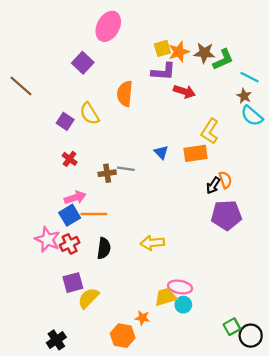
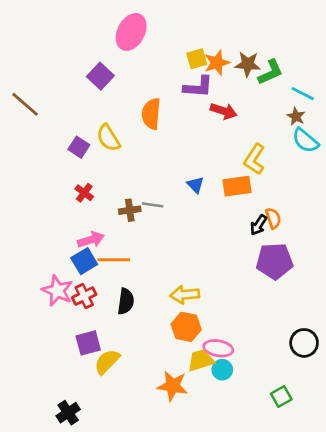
orange star: (142, 318) -> (173, 386), size x1.6
orange hexagon: (123, 336) -> (186, 327), moved
black circle: (251, 336) -> (304, 343), moved

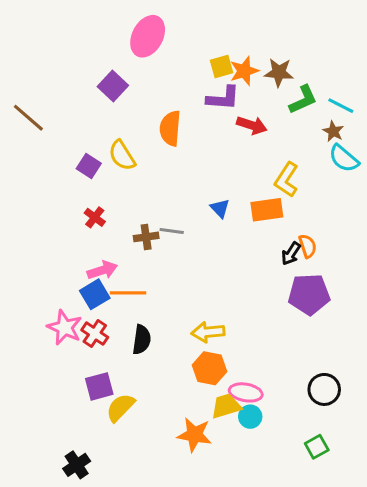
green L-shape: (271, 72) -> (303, 100), moved
red cross: (84, 296) -> (95, 334), turned -30
black circle: (304, 343) -> (324, 389), moved

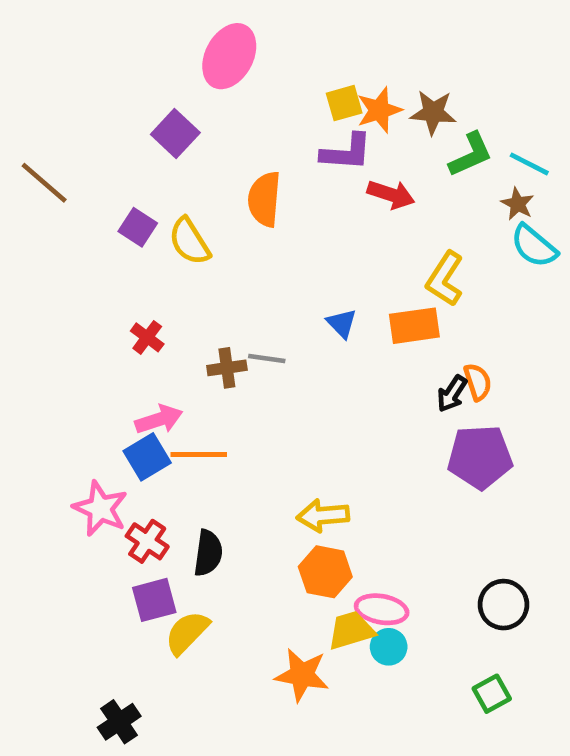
purple square: (89, 166) -> (138, 227), moved
red cross: (95, 334) -> (147, 541), moved
black semicircle: (142, 340) -> (208, 553), moved

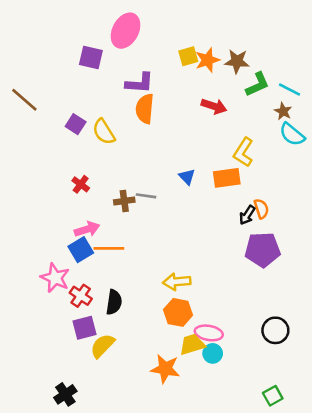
purple square: (175, 134) -> (91, 57), moved, turned -30
purple L-shape: (346, 152) -> (140, 83), moved
green square: (492, 694) -> (273, 396), moved

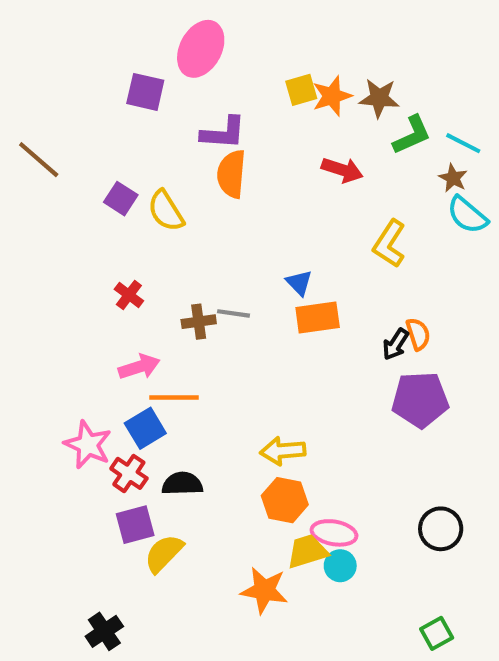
orange rectangle: (227, 178) -> (318, 318), moved
blue square: (81, 250) -> (145, 428), moved
black semicircle: (114, 302) -> (182, 484), turned -100

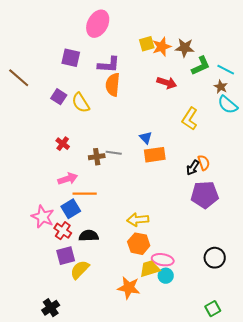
purple square: (145, 92) -> (71, 58), moved

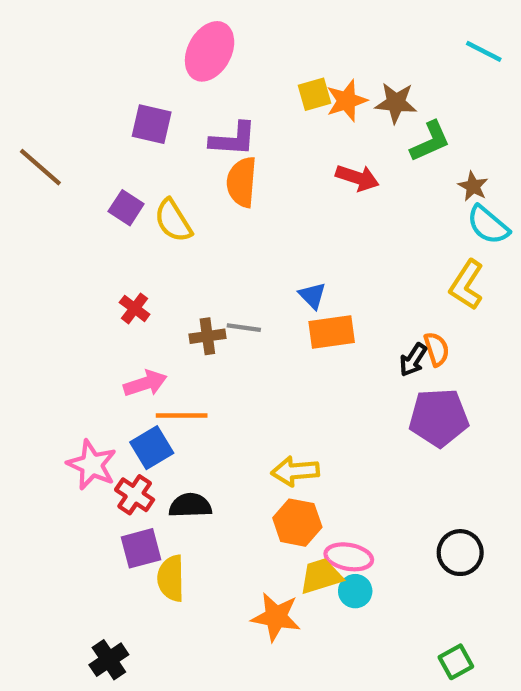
cyan line: (226, 70) -> (484, 51), moved
yellow L-shape: (190, 119) -> (467, 285), moved
yellow semicircle: (80, 270) -> (171, 578), turned -45

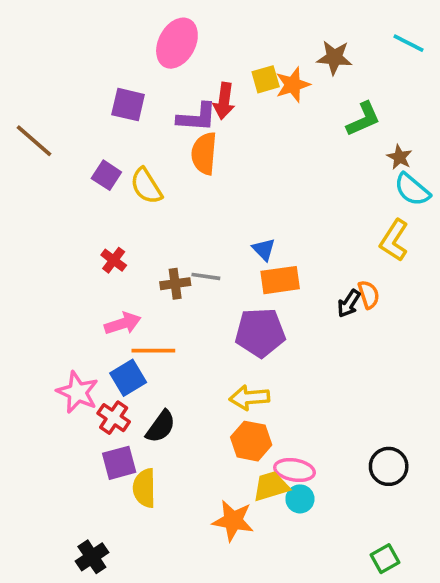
brown star: (396, 103) -> (334, 58), moved
red arrow: (357, 178) -> (224, 101), moved, turned 80
purple pentagon: (439, 418) -> (260, 333), moved
black semicircle: (190, 505) -> (161, 427), turned 128

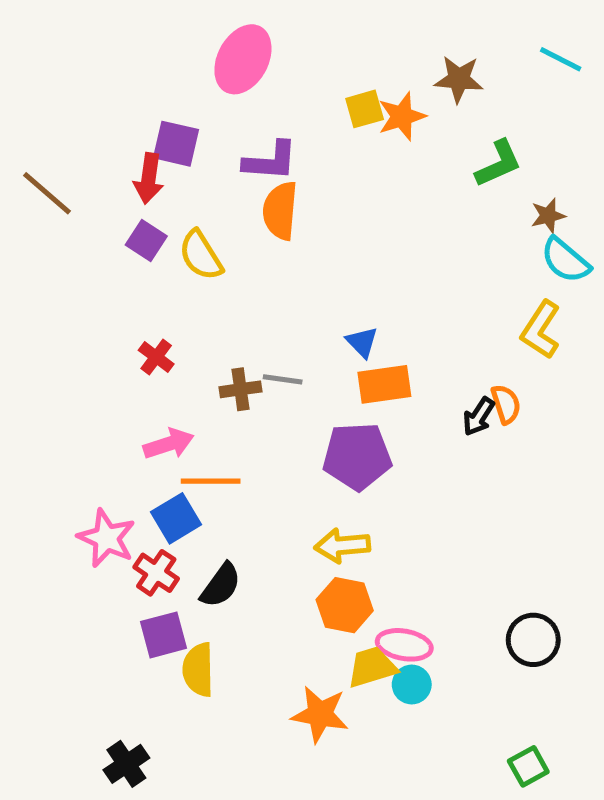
red arrow: (224, 101) -> (149, 178), moved
brown star: (399, 157) -> (548, 216), turned 30

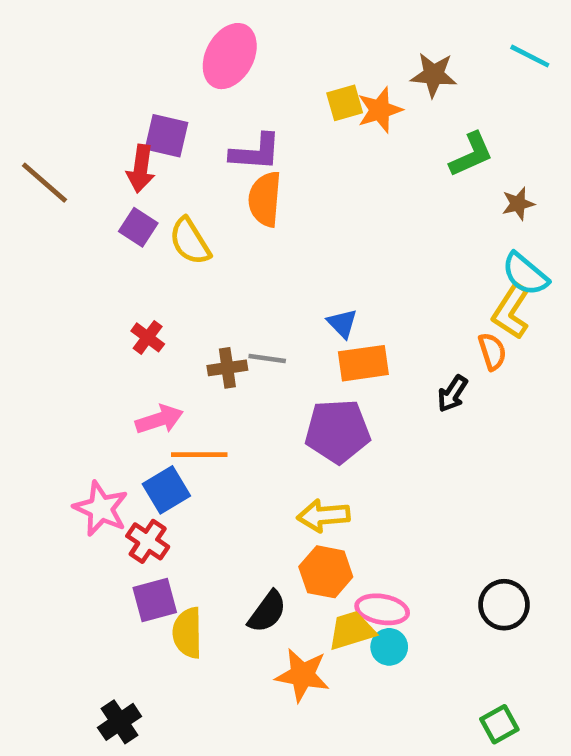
cyan semicircle: (565, 260) -> (525, 274), moved
orange semicircle: (506, 404) -> (492, 351), moved
black semicircle: (221, 585) -> (267, 612), moved

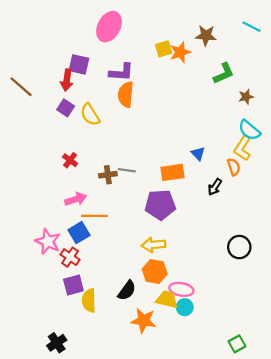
blue triangle: (342, 323) -> (198, 154), moved
black circle: (504, 605) -> (239, 247), moved
yellow trapezoid: (352, 630) -> (167, 299), turned 30

